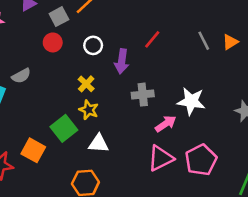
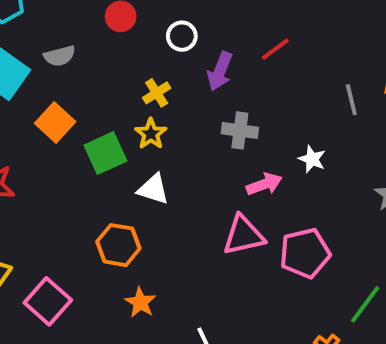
gray line: (204, 41) -> (351, 100), moved
white star: (191, 101) -> (312, 159), size x0.6
orange square: (33, 150) -> (55, 123), moved

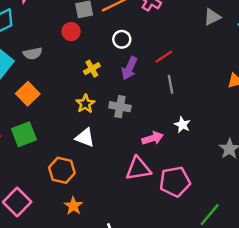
white circle: (182, 36) -> (122, 39), moved
yellow cross: (157, 93) -> (92, 69), moved
gray line: (351, 100) -> (170, 84), moved
gray cross: (240, 130) -> (120, 107), moved
green square: (105, 153) -> (24, 134), moved

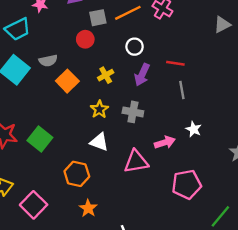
red line: (164, 57) -> (175, 63), turned 42
orange square: (28, 94) -> (67, 81), moved
green square: (24, 134) -> (40, 139), turned -30
pink triangle: (138, 169) -> (136, 162), moved

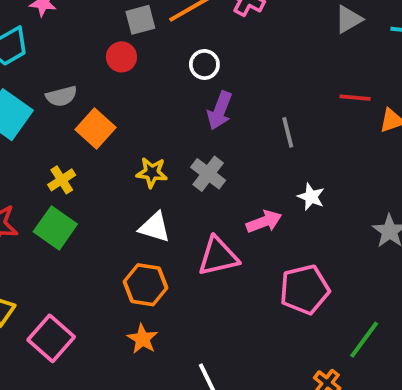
red line: (175, 63) -> (355, 98), moved
yellow cross: (106, 75) -> (62, 180), moved
yellow star: (99, 109) -> (152, 173), turned -30
gray cross: (133, 112) -> (208, 174), turned 30
orange hexagon: (77, 174) -> (145, 285), moved

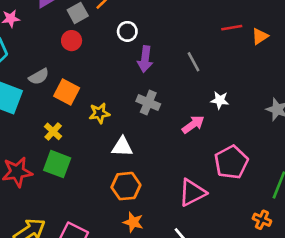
yellow star: (152, 173) -> (99, 113), moved
pink triangle: (218, 256) -> (192, 193), moved

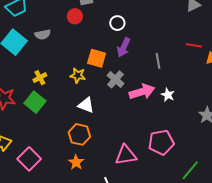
orange square: (67, 92) -> (97, 58), moved, turned -30
pink arrow: (193, 125) -> (142, 92), moved, size x1.4

